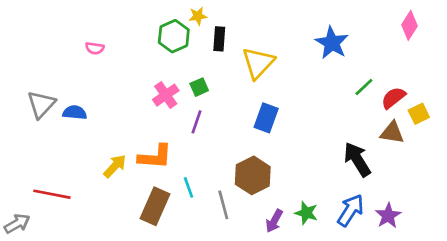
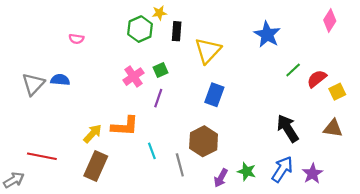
blue semicircle: (75, 112) -> (60, 80), moved
brown triangle: (392, 133) -> (333, 128), moved
brown rectangle: (155, 206) -> (96, 166), moved

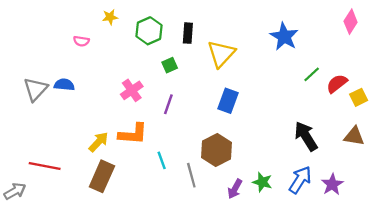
yellow star: (159, 13) -> (110, 17), moved
green square: (160, 70) -> (170, 65), moved
pink cross: (134, 77) -> (132, 90), moved

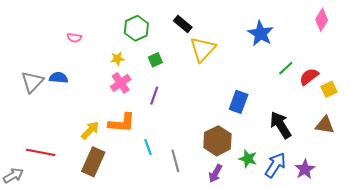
yellow star: (110, 17) -> (117, 59), moved
black rectangle: (188, 33) -> (183, 24), moved, turned -54
blue rectangle: (228, 101) -> (239, 102), moved
brown hexagon: (217, 150) -> (217, 141), moved
green star: (262, 182) -> (248, 159), moved

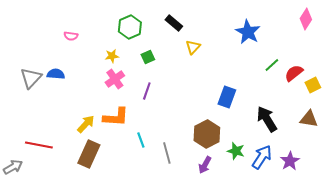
yellow triangle: (203, 49) -> (193, 47), size x0.6

